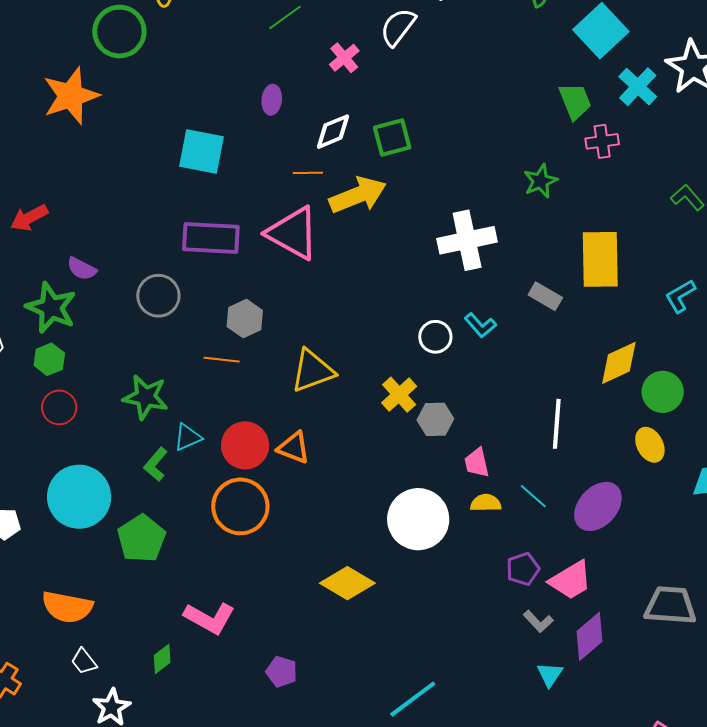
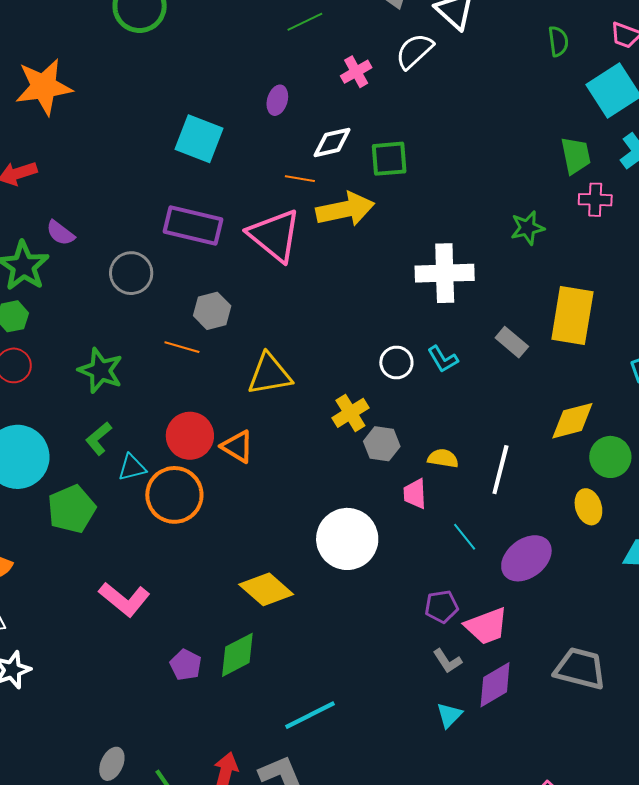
orange star: (71, 96) -> (44, 87), moved
cyan triangle: (188, 437) -> (132, 467), moved
yellow semicircle: (486, 503) -> (443, 458), moved
green diamond: (162, 659) -> (237, 655), moved, size x1.6

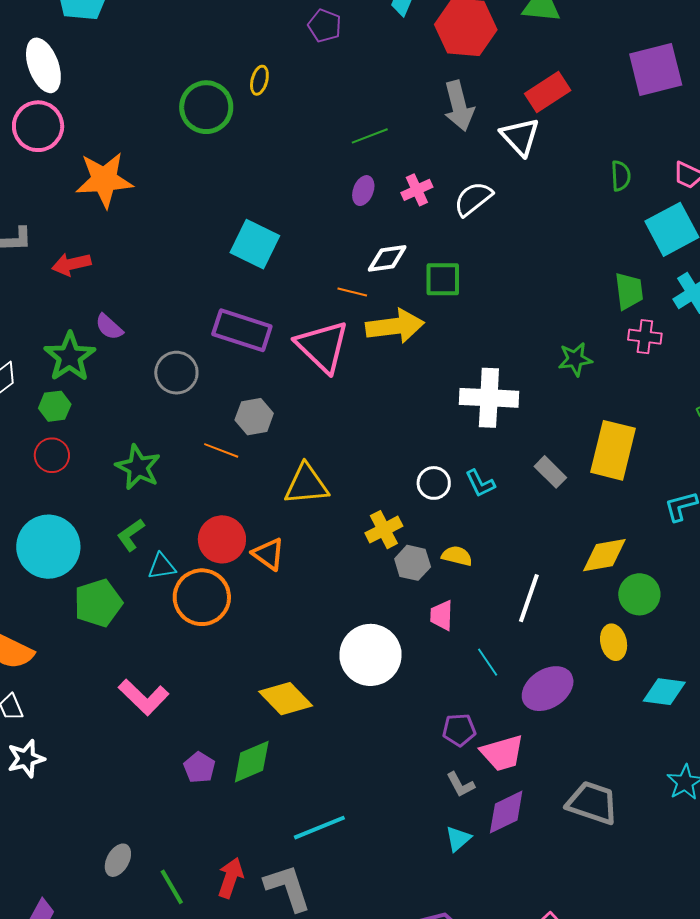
white semicircle: (414, 51) -> (473, 199), moved
purple ellipse: (277, 100) -> (363, 191), moved
yellow semicircle: (443, 458) -> (457, 556), moved

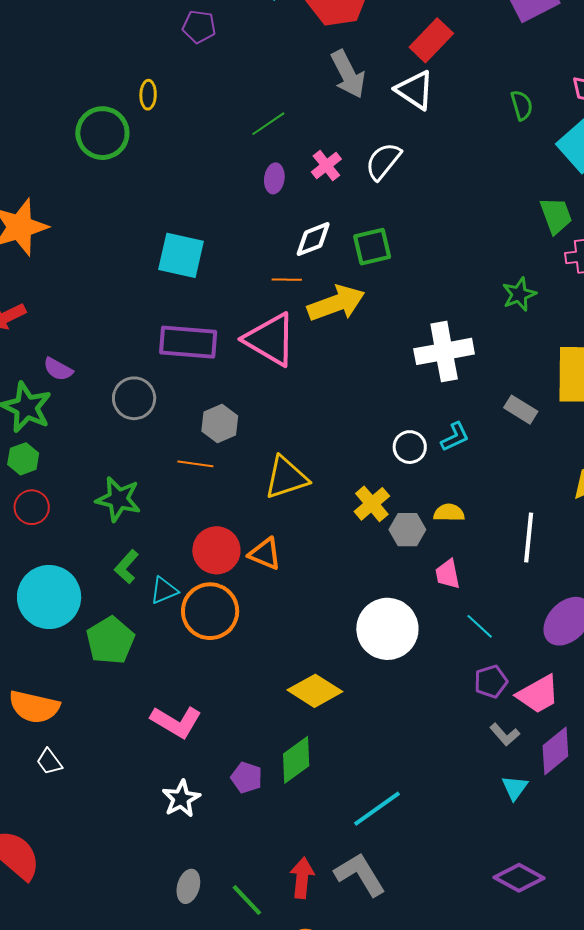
cyan L-shape: (480, 483) -> (455, 437), turned -76
cyan line: (488, 662) -> (480, 626), moved
white star: (26, 759) -> (181, 799), moved

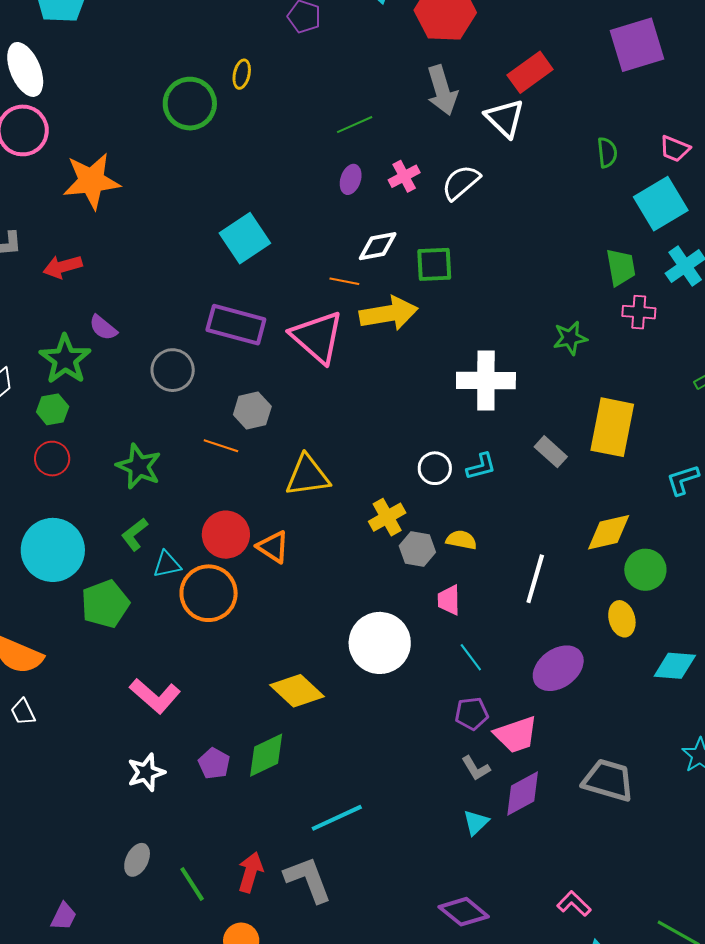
cyan square: (181, 255) -> (245, 238), turned 33

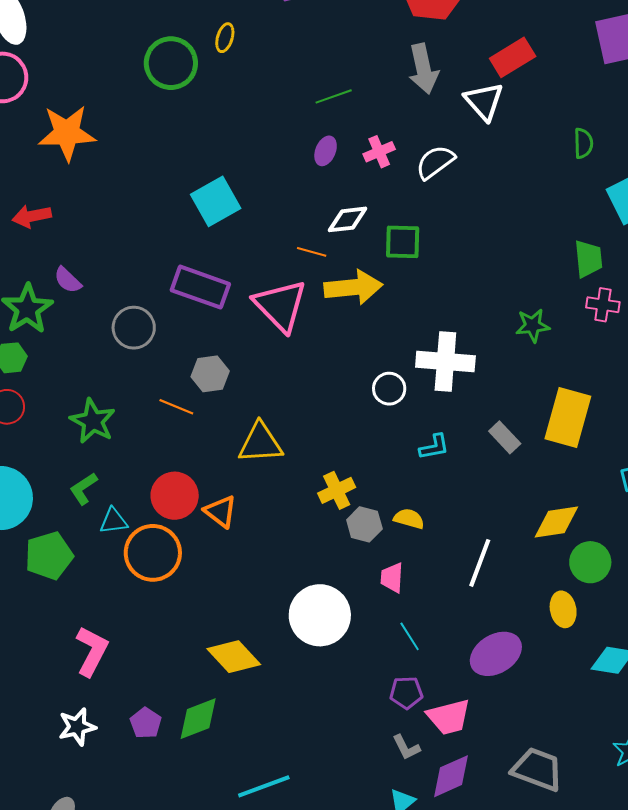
white circle: (435, 468) -> (389, 389), moved
pink L-shape: (155, 696) -> (92, 651), turned -108

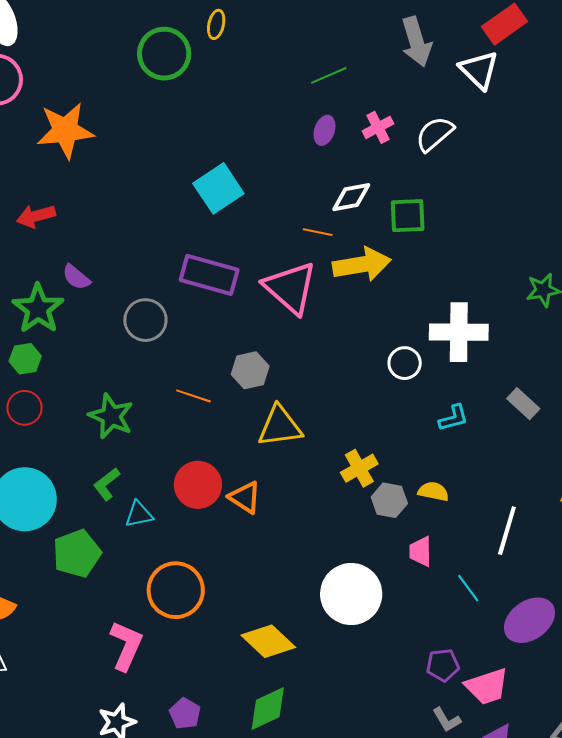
gray hexagon: (210, 374) -> (250, 370), moved
orange circle: (153, 553) -> (176, 590), moved
cyan line: (410, 636) -> (468, 588), moved
green diamond: (198, 719) -> (268, 709), moved

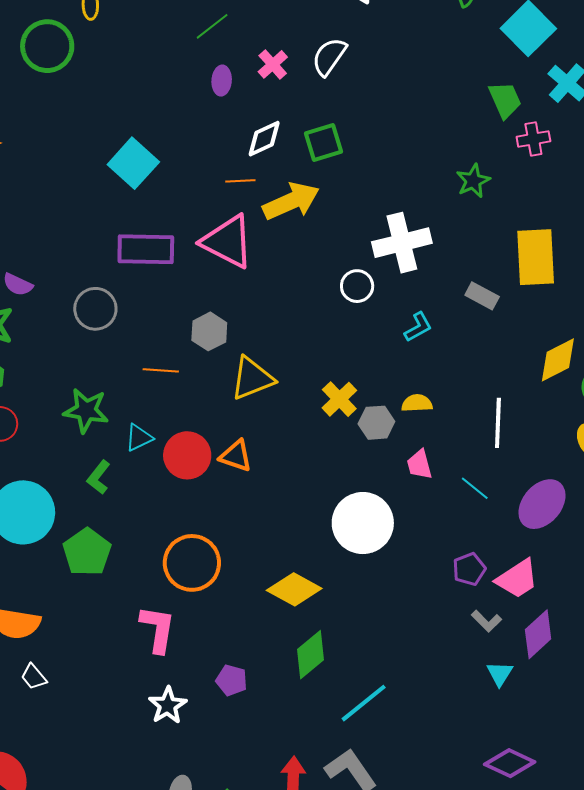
cyan triangle: (139, 514) -> (139, 438), moved

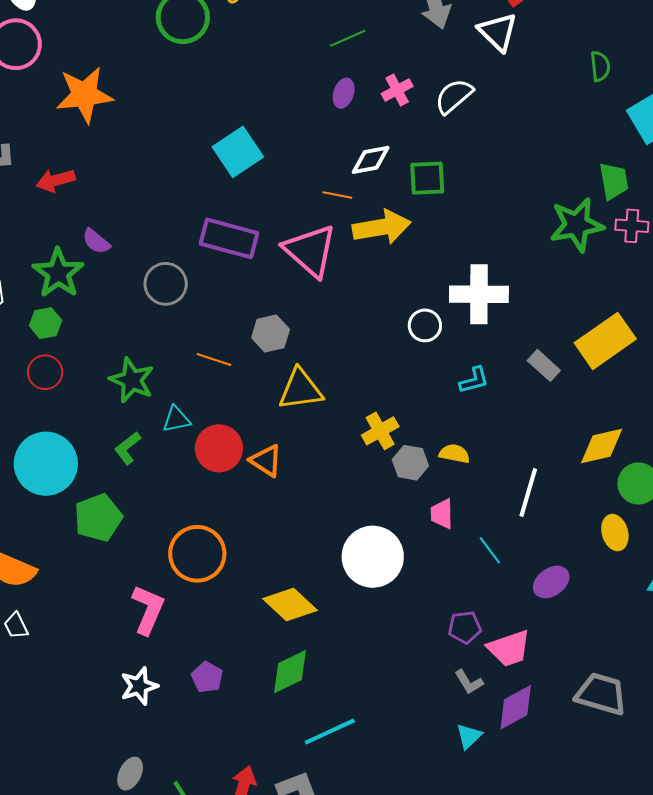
green star: (473, 181) -> (577, 225), moved, size x1.6
yellow rectangle: (536, 257) -> (605, 341), turned 44
purple ellipse: (542, 504) -> (551, 582), size x0.7

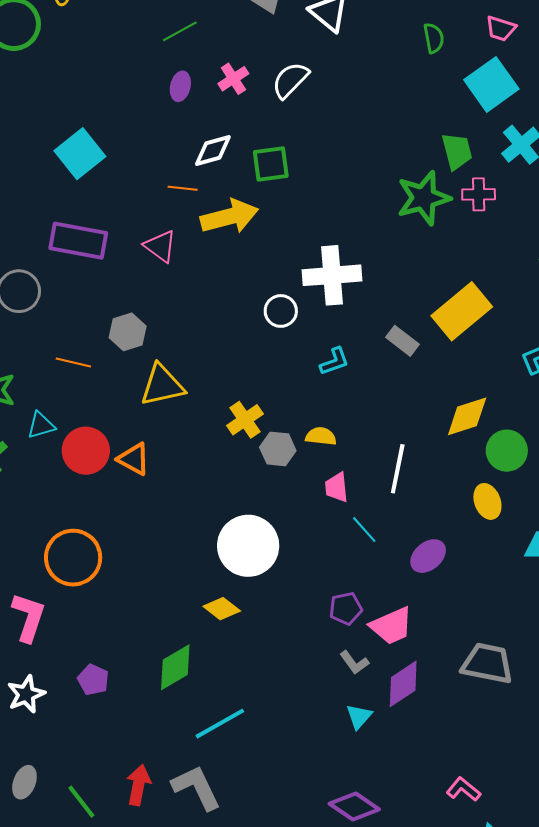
pink triangle: (310, 251) -> (160, 246), size x0.6
pink trapezoid: (442, 514) -> (337, 487), moved
yellow diamond: (290, 604) -> (222, 609), moved, size x0.7

